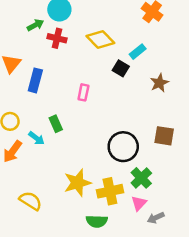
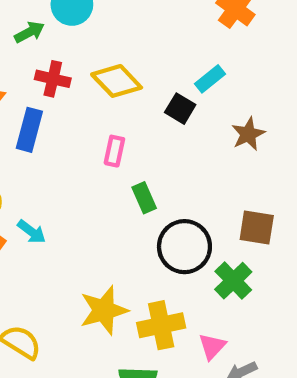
red cross: (57, 38) -> (53, 79), moved
yellow diamond: (100, 40) -> (117, 81), moved
green rectangle: (56, 124) -> (144, 198), moved
green cross: (141, 178) -> (233, 281), moved

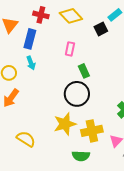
black square: (180, 109) -> (101, 29), turned 32
cyan arrow: (32, 232) -> (31, 63), moved, turned 32
black circle: (184, 247) -> (77, 94), moved

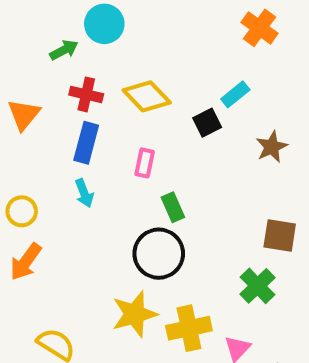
blue rectangle: (30, 39) -> (86, 143), moved
cyan arrow: (31, 63) -> (84, 193), moved

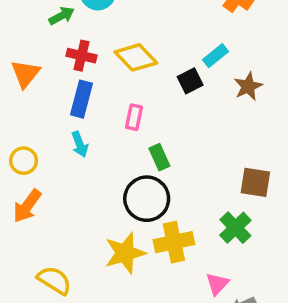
brown star: (272, 147) -> (248, 86), moved
yellow cross: (189, 328) -> (174, 242), moved

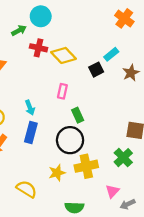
red cross: (81, 56) -> (39, 48), moved
blue rectangle: (81, 99) -> (31, 133), moved
yellow star: (125, 253) -> (57, 173), size x0.7
yellow semicircle: (54, 280) -> (27, 189), moved

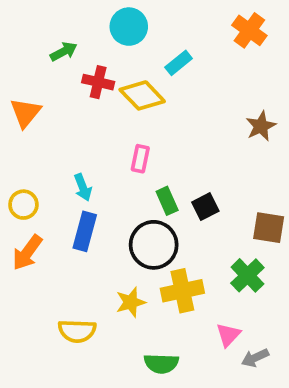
cyan circle: (41, 16) -> (129, 27), moved
cyan rectangle: (111, 54) -> (179, 63), moved
black square: (96, 70) -> (205, 207), moved
yellow semicircle: (27, 189) -> (77, 331), turned 150

